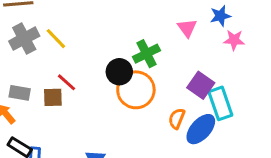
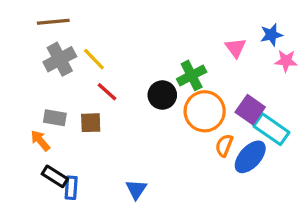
red line: (66, 82) -> (107, 92), moved
orange circle: (136, 90) -> (205, 111), moved
cyan rectangle: (220, 103) -> (271, 129), turned -36

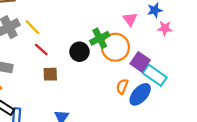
orange circle: (205, 111) -> (115, 47), moved
brown square: (91, 123) -> (50, 74), moved

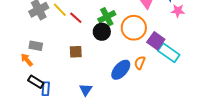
green cross: (100, 38) -> (107, 17), moved
red line: (41, 49) -> (76, 18), moved
blue ellipse: (140, 94) -> (121, 70), moved

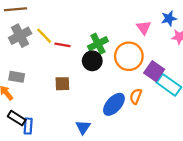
red line: (76, 18) -> (62, 45), turned -32
blue triangle: (86, 90) -> (83, 127), moved

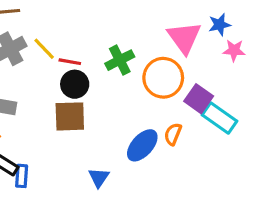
pink triangle: (144, 28) -> (184, 38), size x1.6
black circle: (92, 61) -> (75, 84), moved
brown square: (62, 84) -> (70, 116), size x1.5

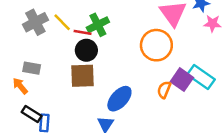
green cross: (120, 60) -> (98, 25), moved
purple square: (199, 99) -> (182, 80), moved
blue ellipse: (142, 145) -> (119, 99), moved

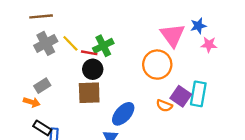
gray rectangle: (32, 68) -> (42, 86), turned -42
cyan rectangle: (201, 77) -> (198, 94), turned 65
orange arrow: (20, 86) -> (32, 102), turned 147
orange semicircle: (164, 90) -> (164, 106), turned -91

